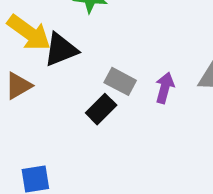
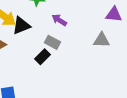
purple arrow: (165, 88) -> (59, 20), moved, turned -72

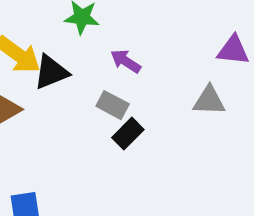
black rectangle: (43, 57) -> (128, 134), moved

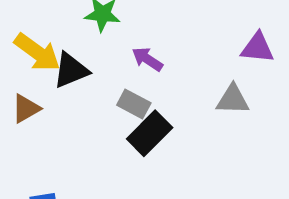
black rectangle: (128, 134) -> (150, 133), size x1.4

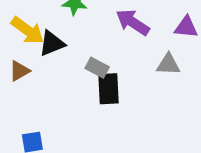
purple arrow: (147, 59) -> (133, 22), moved, size x1.5
black rectangle: (150, 133) -> (108, 89), turned -48

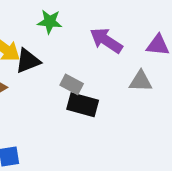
black rectangle: (108, 89) -> (83, 105), turned -72

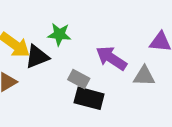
green star: (50, 22) -> (59, 34), moved
purple arrow: (106, 40) -> (111, 58), moved

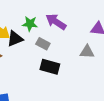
purple arrow: (111, 58) -> (56, 22), moved
gray rectangle: (79, 79) -> (43, 44), moved

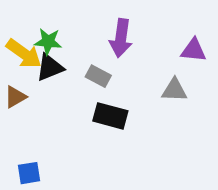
purple arrow: (56, 22) -> (121, 38), turned -115
green star: (30, 24) -> (48, 42), moved

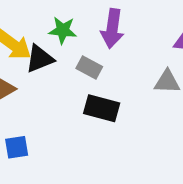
green star: (48, 42) -> (63, 30), moved
blue square: (29, 173) -> (17, 147), moved

